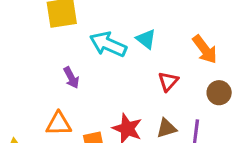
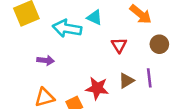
purple arrow: (71, 78) -> (46, 60), turned -42

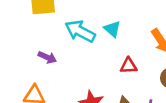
red triangle: (119, 45) -> (129, 66), turned 42

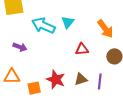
cyan triangle: (112, 29) -> (68, 22), turned 32

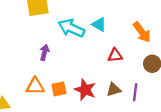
cyan triangle: (68, 22) -> (99, 24), turned -40
purple arrow: (20, 47) -> (44, 52), turned -96
orange square: (34, 88) -> (59, 89), moved

